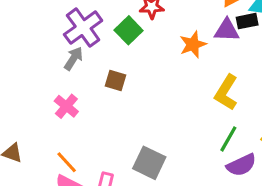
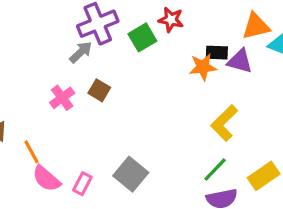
black rectangle: (247, 21) -> (217, 53), moved
brown square: (116, 80) -> (99, 90), moved
orange line: (67, 162) -> (32, 152), moved

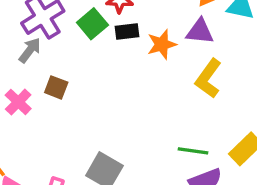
black rectangle: (217, 53) -> (127, 32), moved
yellow L-shape: (224, 123) -> (208, 78), moved
green line: (215, 170) -> (193, 151), turned 64

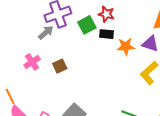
brown square: (56, 87) -> (60, 66), moved, turned 32

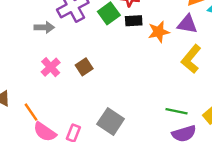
gray arrow: (46, 33) -> (44, 27), moved, turned 49

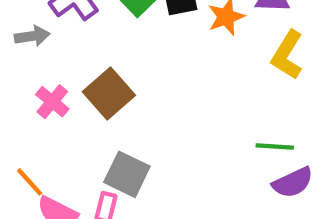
brown square: (84, 67) -> (109, 94), size x1.6
gray square: (111, 122) -> (127, 174), moved

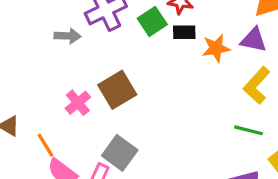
pink cross: (52, 102) -> (78, 103), moved
green line: (275, 147) -> (248, 130), moved

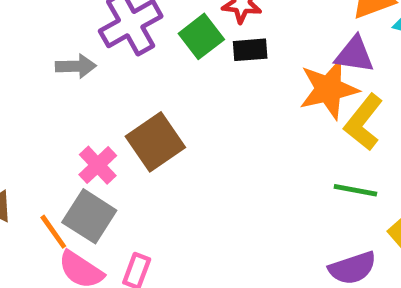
orange star: (216, 48) -> (329, 89), moved, size x1.4
gray square: (120, 153) -> (89, 216), moved

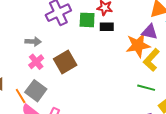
green square: (201, 36) -> (87, 20), turned 36
gray arrow: (76, 66) -> (33, 42), moved
pink cross: (98, 165) -> (36, 62), moved

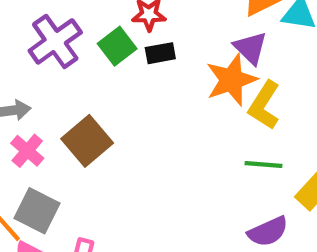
green square: (87, 20) -> (117, 46), turned -30
purple triangle: (150, 32) -> (250, 48), turned 42

